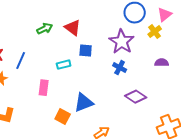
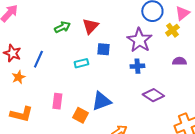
red triangle: (73, 28) -> (90, 26), turned 36
blue cross: (120, 68) -> (137, 66), turned -32
pink rectangle: (44, 88) -> (57, 101), moved

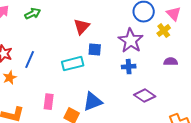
pink triangle: (182, 13) -> (174, 14), turned -35
green arrow: (62, 27) -> (33, 14), moved
cyan rectangle: (81, 63) -> (73, 64), size x1.5

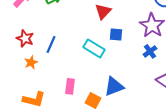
cyan rectangle: (73, 64) -> (94, 48), turned 45
blue cross: (129, 67) -> (150, 51), turned -32

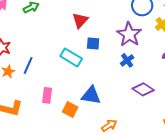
blue line: (51, 44) -> (28, 65), moved
blue triangle: (114, 86) -> (91, 95), turned 30

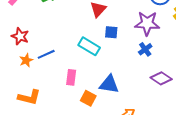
purple star: (129, 34) -> (147, 23), turned -30
blue line: (28, 65) -> (46, 54), turned 42
pink rectangle: (47, 95) -> (71, 77), moved

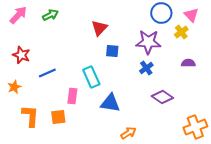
cyan rectangle: (89, 46) -> (91, 77), moved, turned 35
orange star: (26, 60) -> (14, 87), moved
orange L-shape: (29, 97) -> (30, 116), turned -100
orange square: (88, 98) -> (58, 117), moved, turned -35

